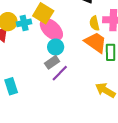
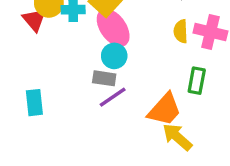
orange trapezoid: (96, 42) -> (165, 110), moved, turned 85
gray rectangle: (52, 62) -> (104, 78), turned 32

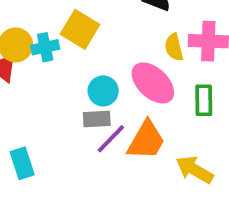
pink ellipse: (113, 28) -> (153, 83), moved
orange trapezoid: (165, 110) -> (146, 140), moved

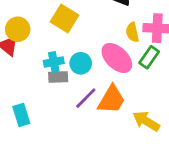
cyan cross: (45, 47) -> (54, 62), moved
green rectangle: (204, 100) -> (149, 57), moved, turned 35
gray rectangle: (97, 119) -> (58, 77), moved

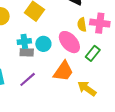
green rectangle: (149, 57) -> (93, 53), moved
purple line: (86, 98) -> (28, 79), moved

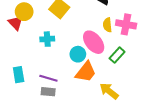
cyan circle: (43, 44) -> (78, 54), moved
gray rectangle: (27, 52) -> (48, 92), moved
purple line: (28, 79) -> (48, 78), turned 54

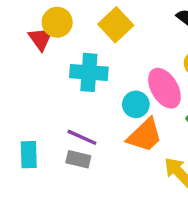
cyan cross: (47, 39) -> (89, 72), size x1.5
cyan rectangle: (19, 75) -> (29, 155), moved

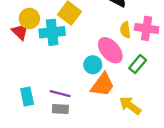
cyan cross: (89, 72) -> (52, 32), moved
cyan rectangle: (29, 155) -> (27, 96), moved

